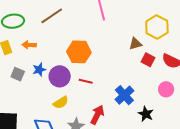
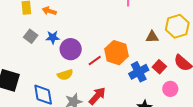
orange hexagon: (79, 52) -> (117, 53), moved
red square: (148, 60) -> (159, 67), moved
red line: (86, 81) -> (95, 61), turned -64
blue cross: (124, 95) -> (139, 72), moved

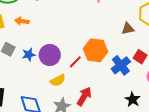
blue star: (53, 37) -> (29, 55), moved
yellow semicircle: (65, 75) -> (58, 80), moved

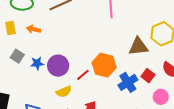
brown triangle: (128, 29) -> (138, 47), size x1.5

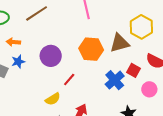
blue star: (37, 63) -> (18, 62), moved
orange hexagon: (104, 65) -> (91, 49), moved
purple circle: (58, 66) -> (51, 56), moved

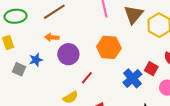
orange arrow: (13, 42) -> (52, 37), moved
brown triangle: (120, 43) -> (133, 15), moved, turned -35

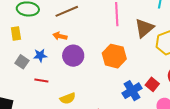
red line: (87, 78) -> (41, 80), moved, turned 48

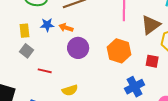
yellow rectangle: (16, 34) -> (24, 31), moved
blue star: (40, 55) -> (47, 25), moved
red square: (152, 84) -> (152, 61), moved, turned -32

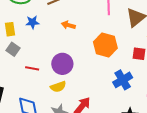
orange arrow: (66, 28) -> (68, 25), moved
purple circle: (78, 48) -> (62, 64), moved

